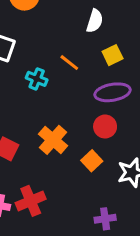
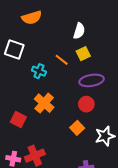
yellow square: (113, 55) -> (83, 54), moved
orange cross: (53, 140) -> (44, 103), moved

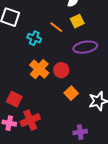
red circle: (86, 104) -> (61, 70), moved
red square: (18, 120) -> (14, 99), moved

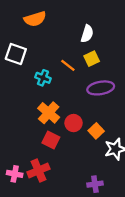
red circle: (61, 70) -> (74, 123), moved
orange square: (71, 93) -> (96, 131), moved
red square: (14, 99) -> (51, 140), moved

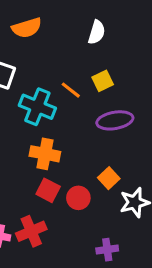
white semicircle: (87, 34) -> (97, 32), moved
cyan cross: (43, 78) -> (37, 107), size x1.6
orange cross: (49, 113) -> (45, 154), turned -30
red circle: (74, 123) -> (78, 198), moved

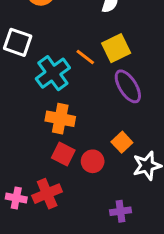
yellow square: (103, 81) -> (116, 48), size x1.4
cyan cross: (37, 107) -> (53, 73), turned 32
purple ellipse: (115, 120) -> (128, 86), turned 68

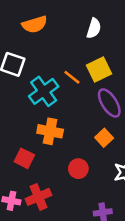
orange square: (122, 142) -> (104, 138), moved
red square: (63, 154) -> (24, 158), moved

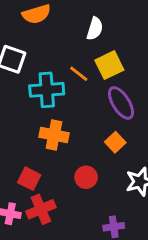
white semicircle: (94, 28) -> (95, 29), moved
cyan cross: (44, 91) -> (47, 90), turned 32
red square: (24, 158) -> (29, 179), moved

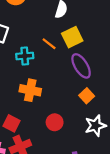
cyan cross: (47, 90) -> (25, 56), size x0.7
orange square: (115, 142) -> (87, 96), moved

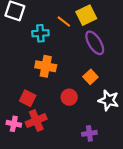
orange square: (87, 96) -> (90, 77), moved
white star: (95, 126) -> (109, 100), turned 30

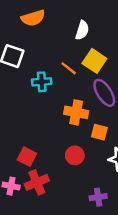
yellow square: (86, 15) -> (94, 61), turned -30
orange cross: (46, 66) -> (76, 112), moved
orange square: (90, 77) -> (99, 132), turned -32

